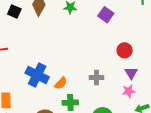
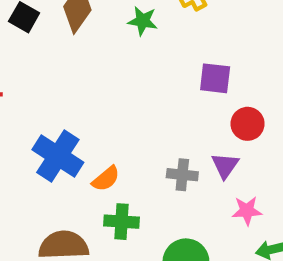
purple square: (106, 15) -> (215, 78), moved, turned -35
purple triangle: (131, 73) -> (225, 165), moved

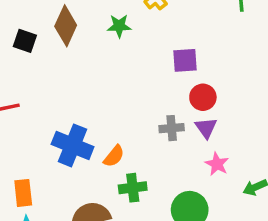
red circle: (248, 124) -> (203, 97), moved
gray cross: (182, 175) -> (172, 128), moved
pink star: (247, 211) -> (217, 164), moved, turned -30

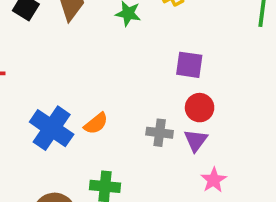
orange semicircle: (114, 156) -> (96, 123), moved
pink star: (217, 164) -> (214, 180), moved

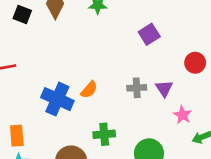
purple square: (189, 65) -> (149, 34), turned -30
red circle: (200, 108) -> (195, 63), moved

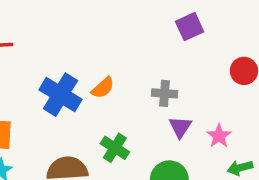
purple triangle: (164, 88) -> (180, 127), moved
green cross: (104, 134) -> (115, 148), turned 30

